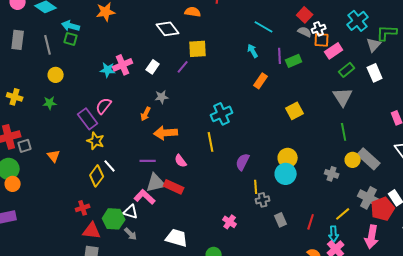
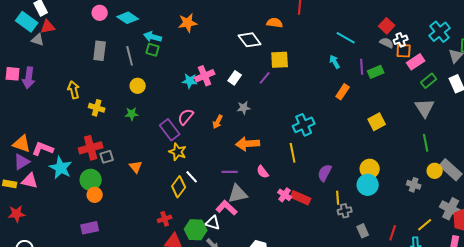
orange arrow: (146, 114) -> (218, 122), moved
red rectangle: (174, 187) -> (301, 198), moved
pink cross: (230, 222) -> (285, 195), moved

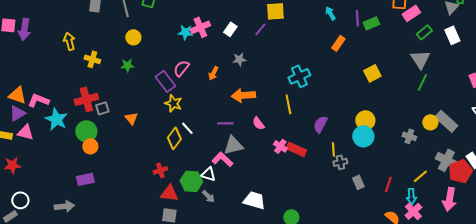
green line: (426, 143) -> (422, 82), moved, turned 36

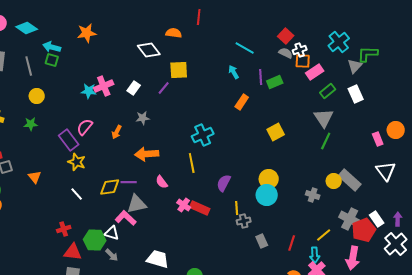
white line: (187, 128) -> (77, 194), moved
yellow diamond: (174, 138) -> (110, 187), moved, turned 45

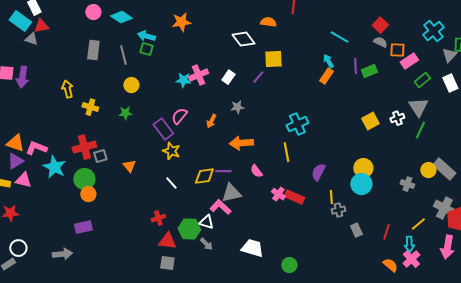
white cross: (300, 50) -> (397, 118), moved
orange rectangle: (242, 102) -> (326, 76), moved

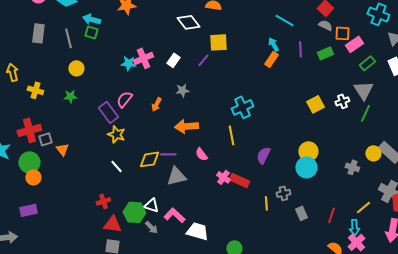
cyan cross: (433, 31) -> (378, 14), turned -30
green rectangle: (369, 71) -> (325, 53), moved
orange triangle: (129, 166) -> (62, 149), moved
yellow line: (331, 197) -> (266, 203), moved
pink L-shape: (220, 207) -> (174, 215), moved

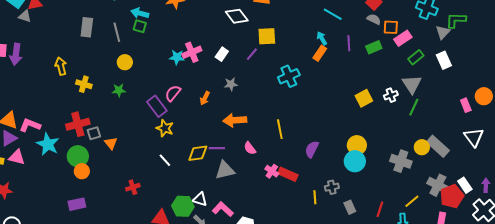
cyan cross: (242, 107) -> (289, 76), moved
gray cross: (352, 167) -> (401, 161), size x1.5
red cross: (103, 201) -> (133, 187), moved

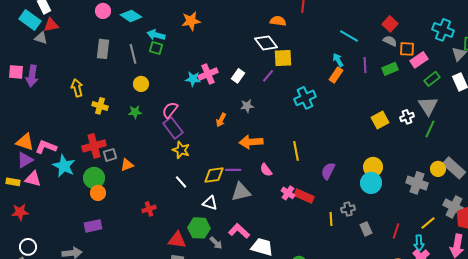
white diamond: (237, 16) -> (266, 43), moved
pink semicircle: (173, 93) -> (170, 110), moved
orange triangle: (111, 143) -> (127, 165), turned 48
white triangle: (200, 199) -> (210, 203), moved

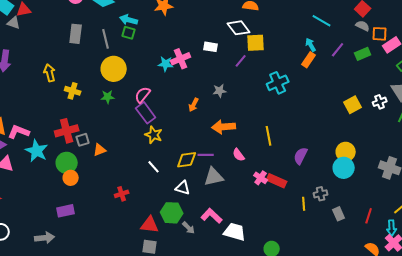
purple line: (365, 65) -> (338, 50), turned 42
white rectangle: (238, 76) -> (211, 47), moved, turned 64
yellow circle: (141, 84) -> (114, 69), size x1.6

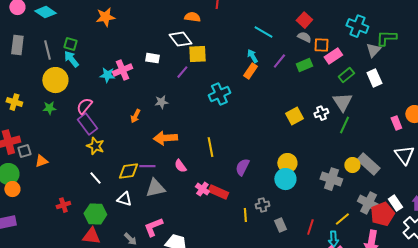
cyan arrow: (129, 20) -> (71, 59), moved, turned 36
green hexagon: (172, 213) -> (95, 214), moved
pink L-shape: (212, 216) -> (153, 227), turned -65

